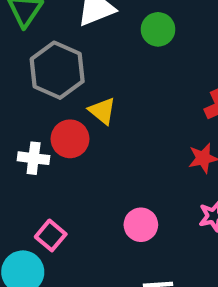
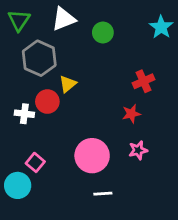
yellow triangle: (102, 111) -> (68, 84), turned 42
pink circle: (141, 225) -> (92, 156), size x1.6

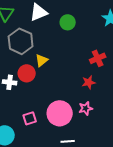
pink star: (138, 150) -> (86, 108), moved
pink square: (35, 162) -> (30, 118), moved, turned 32

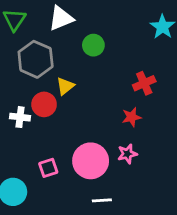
green circle: (68, 22) -> (93, 45), moved

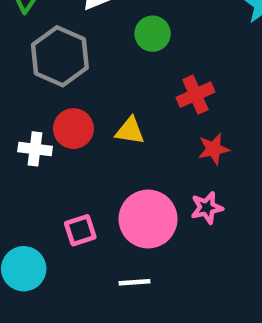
red cross: (144, 83) -> (195, 95), moved
yellow triangle: (65, 86) -> (130, 131), moved, turned 48
white line: (102, 200) -> (134, 282), moved

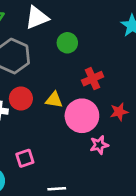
red star: (214, 149) -> (119, 112), moved
pink circle: (148, 219) -> (82, 116), moved

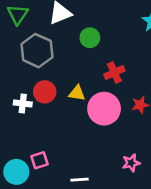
pink star: (99, 145) -> (131, 163), moved
pink square: (25, 158) -> (40, 160), moved

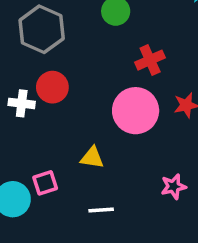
yellow triangle: (77, 93) -> (92, 158), moved

